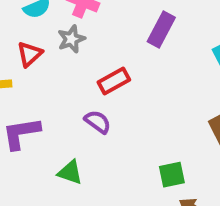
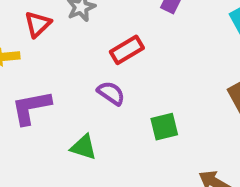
green square: (172, 175) -> (164, 127), moved

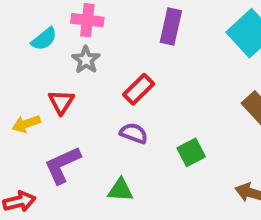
red triangle: (38, 24) -> (61, 102), moved

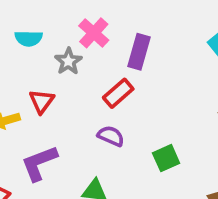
pink cross: (87, 20) -> (94, 33), moved, turned 32
purple rectangle: (171, 26) -> (139, 52), moved
cyan semicircle: (44, 39) -> (29, 38), turned 36

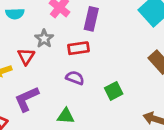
gray star: (68, 61) -> (44, 39), moved
red rectangle: (118, 93) -> (78, 48), turned 36

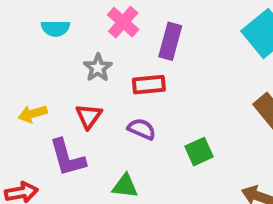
red triangle: (26, 56) -> (89, 116), moved
purple L-shape: (27, 99) -> (67, 158), turned -84

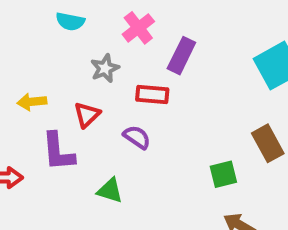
green square: (199, 152) -> (223, 174), moved

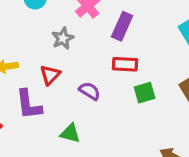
red rectangle: (152, 95) -> (125, 64), moved
green square: (223, 174) -> (145, 93), moved

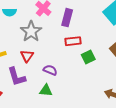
gray star: (63, 38) -> (31, 31), size x1.5
purple semicircle: (90, 91) -> (50, 70), moved

